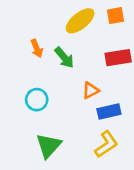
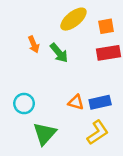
orange square: (116, 16) -> (106, 26), moved
orange triangle: (91, 90) -> (76, 102), moved, turned 42
cyan circle: (37, 100) -> (24, 104), moved

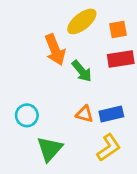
orange arrow: (34, 44) -> (55, 50), moved, size x1.6
green arrow: (59, 53) -> (82, 71), moved

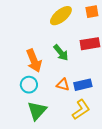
orange square: (118, 30) -> (92, 12), moved
orange arrow: (55, 50) -> (34, 61), moved
cyan circle: (27, 115) -> (29, 85), moved

